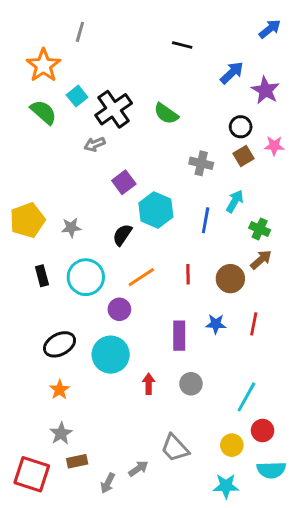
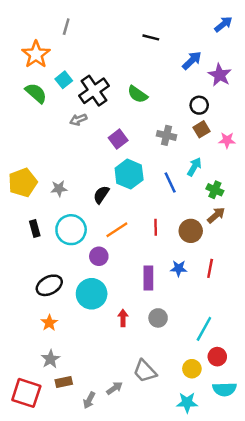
pink star: (274, 146) -> (227, 140), moved
purple square: (124, 182) -> (118, 139), moved
blue line: (206, 220) -> (170, 183), turned -35

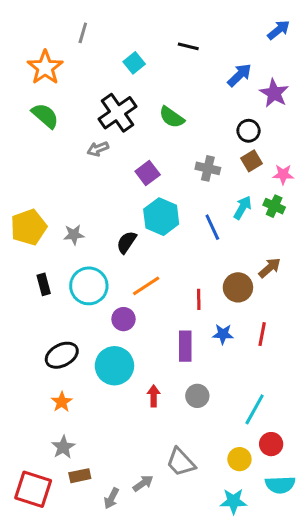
cyan square: (64, 80) -> (134, 63), moved
green cross: (215, 190) -> (274, 206), moved
red line: (156, 227) -> (199, 299), moved

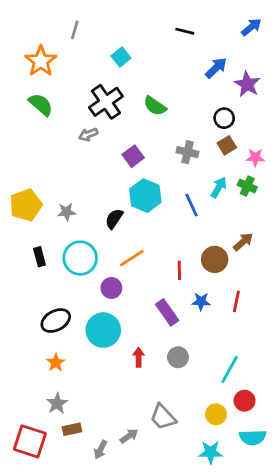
black line: (188, 46) -> (185, 31), moved
purple rectangle: (185, 346) -> (167, 312), turned -35

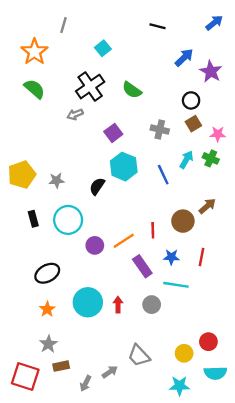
orange line: (132, 258) -> (124, 241), moved
cyan circle: (103, 330) -> (88, 302), moved
cyan line: (230, 369) -> (176, 285), moved, turned 70

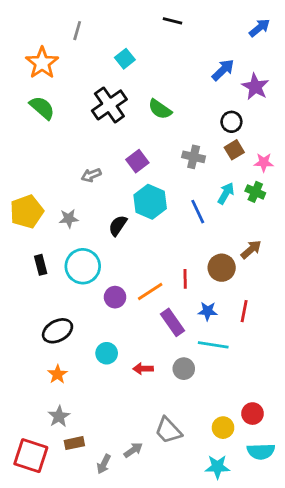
black line: (157, 26) -> (173, 21), moved
gray arrow: (75, 114) -> (91, 175), moved
cyan circle: (88, 302) -> (107, 353), moved, size x0.6
red arrow: (118, 305) -> (143, 369), turned -91

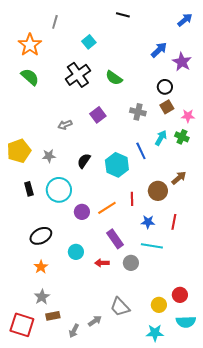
cyan hexagon: (150, 202) -> (117, 165), moved
purple rectangle: (173, 322) -> (115, 239), moved

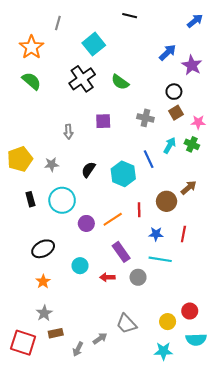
cyan square: (89, 42) -> (94, 44), size x1.5
purple square: (98, 115) -> (103, 121), turned 35
gray arrow: (65, 125) -> (68, 132), turned -72

